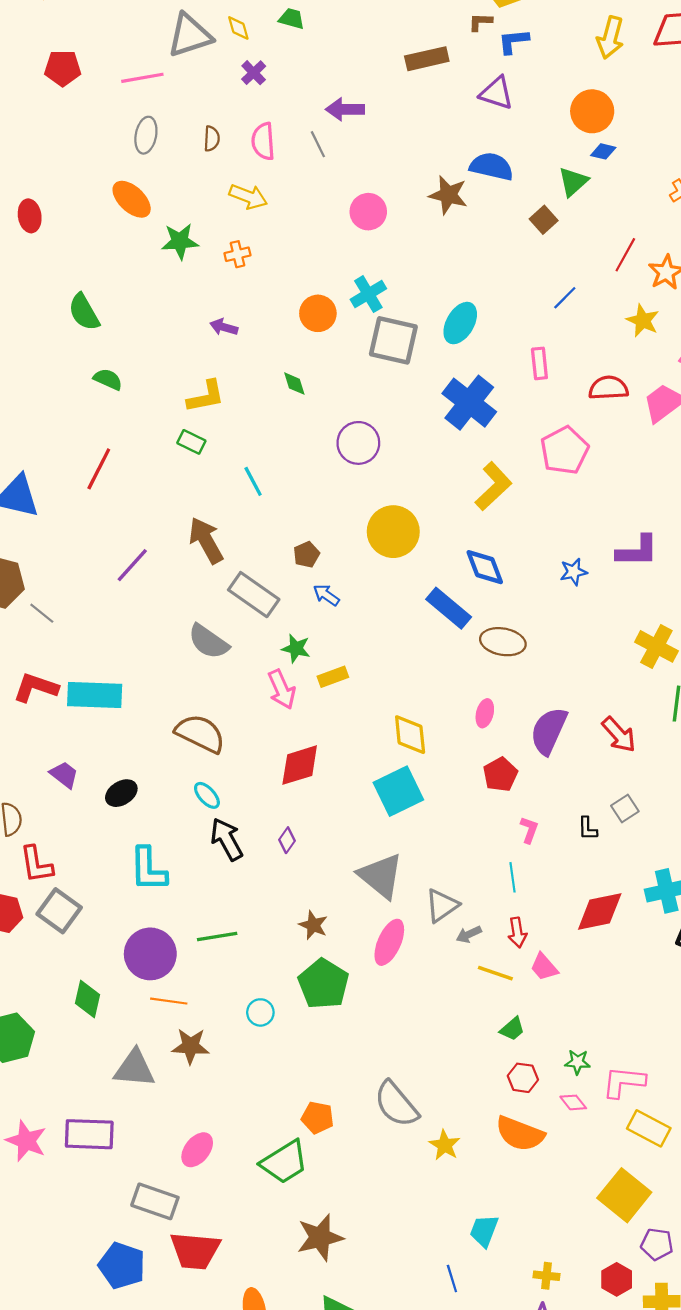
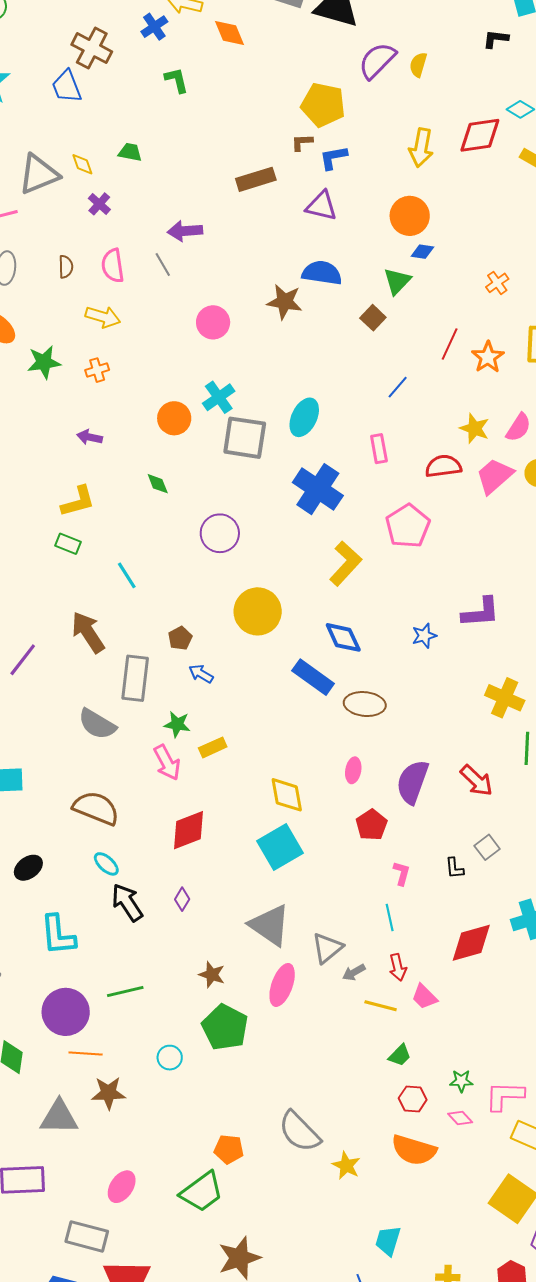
yellow star: (643, 321) -> (475, 428), moved
gray rectangle: (254, 595) -> (135, 678), turned 66

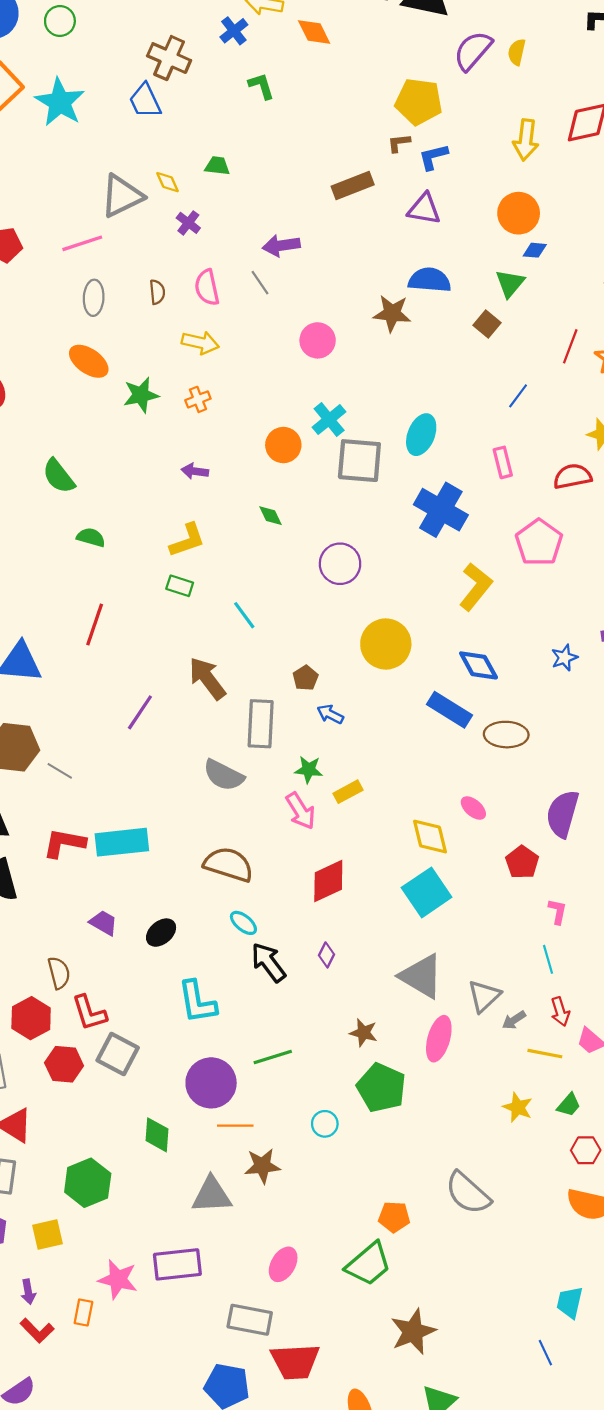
pink ellipse: (353, 770) -> (473, 808), moved, turned -55
yellow star: (346, 1166) -> (518, 1107), moved

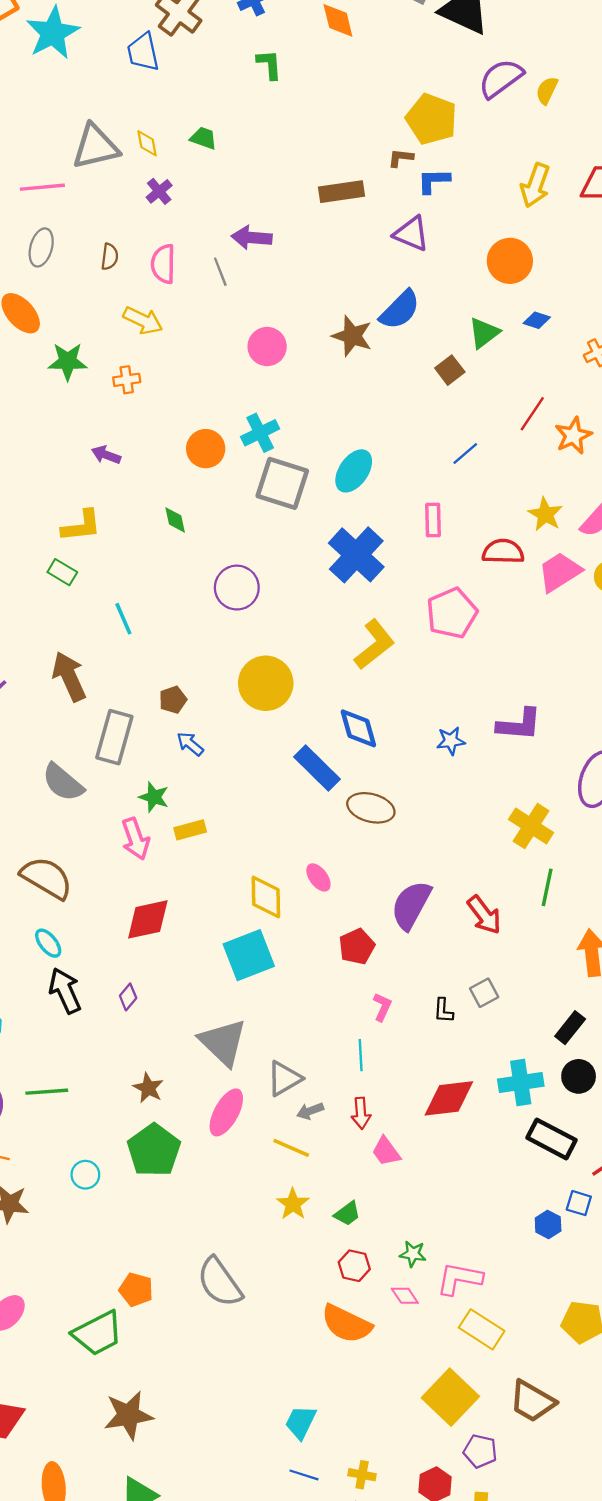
blue diamond: (535, 250) -> (537, 320), moved
blue semicircle: (430, 280) -> (400, 310), turned 117
yellow line: (545, 1054) -> (291, 1148), moved
blue line: (545, 1353) -> (304, 1475), moved, turned -60

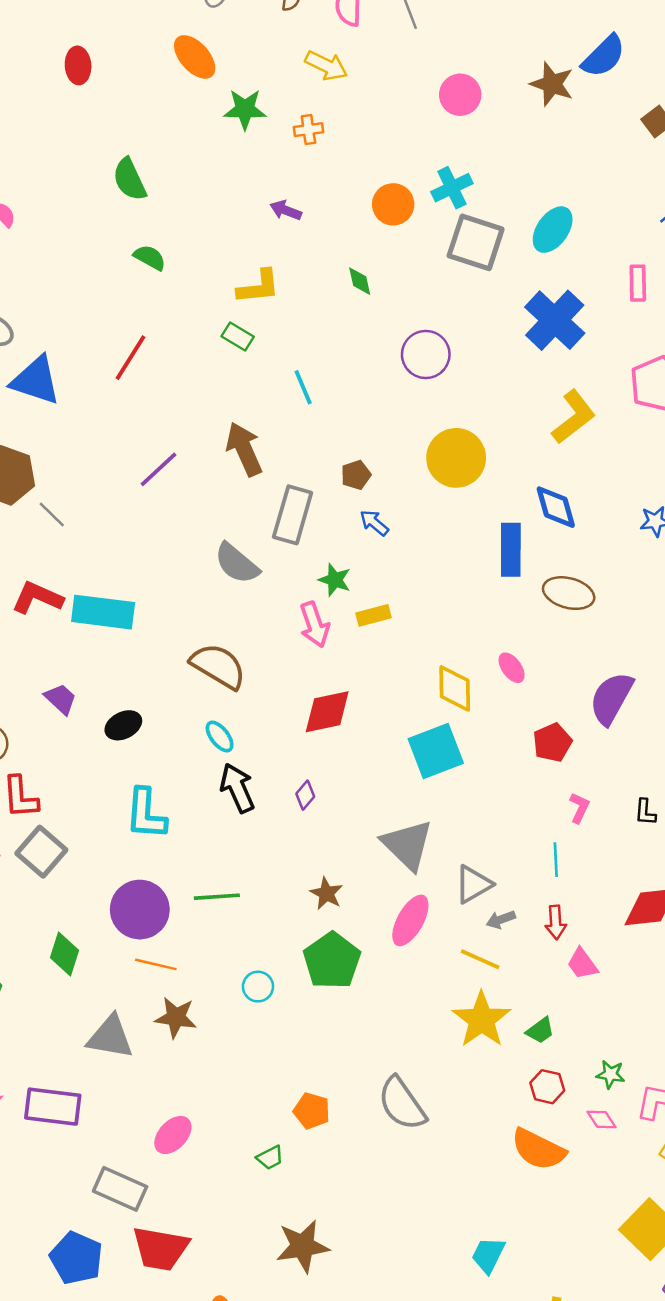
blue rectangle: (317, 768) -> (511, 550), turned 45
yellow star: (293, 1204) -> (482, 1020), size x1.6
green trapezoid: (98, 1333) -> (270, 1158), size x0.5

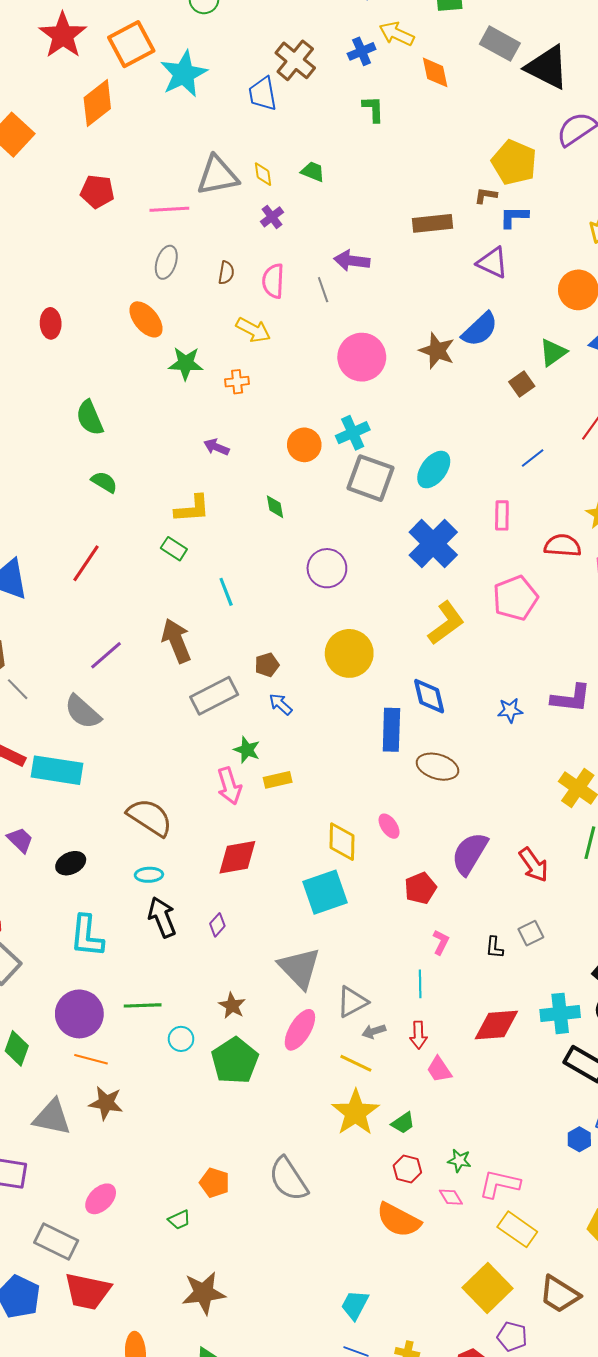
pink circle: (460, 95) -> (362, 357), size x1.4
gray rectangle: (293, 515) -> (214, 696), turned 45
gray semicircle: (237, 563) -> (83, 712), moved
cyan ellipse: (220, 737) -> (149, 875), turned -56
cyan circle: (258, 987) -> (181, 1039), moved

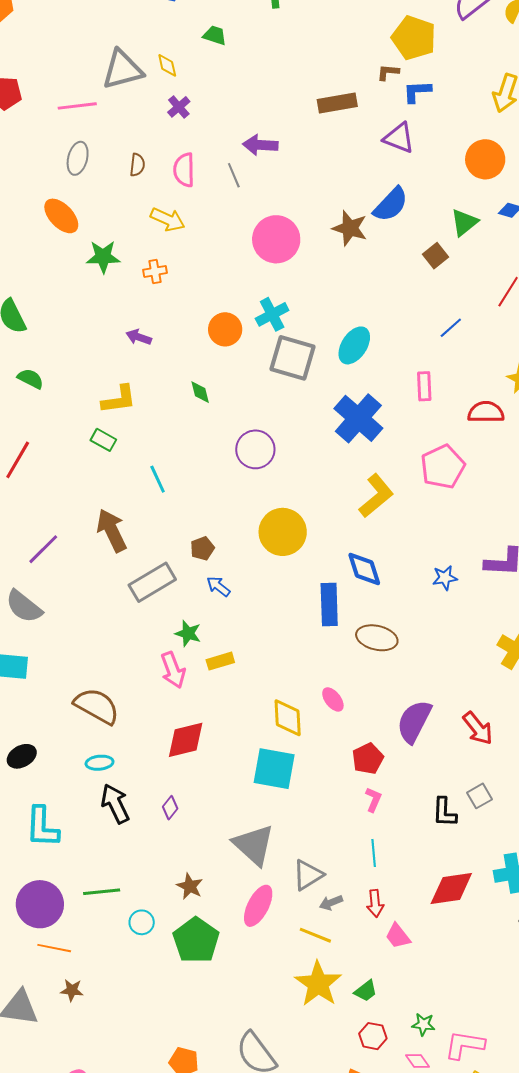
green trapezoid: (313, 172) -> (215, 35), moved
cyan square: (325, 892) -> (274, 769), turned 33
pink L-shape: (441, 942) -> (373, 800), moved
black L-shape: (494, 947) -> (444, 812), size x1.4
brown star: (106, 1103) -> (72, 990), size x0.7

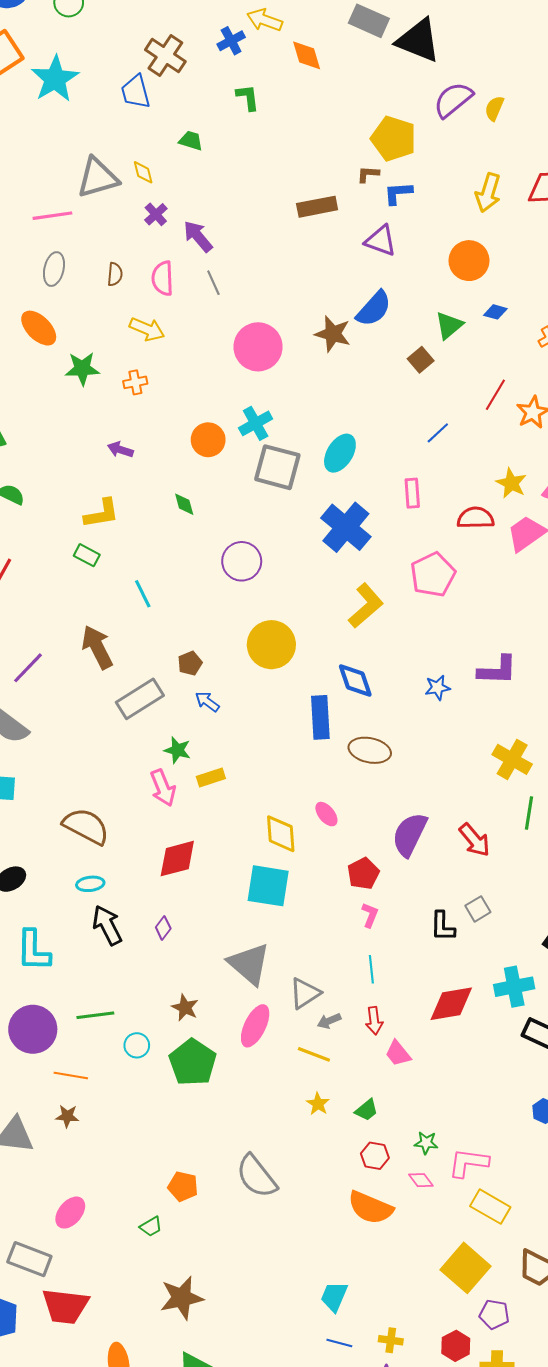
purple arrow: (260, 145) -> (198, 236), moved, turned 48
orange line: (54, 948) -> (71, 1076), moved
yellow star: (318, 984) -> (318, 1104), size x0.5

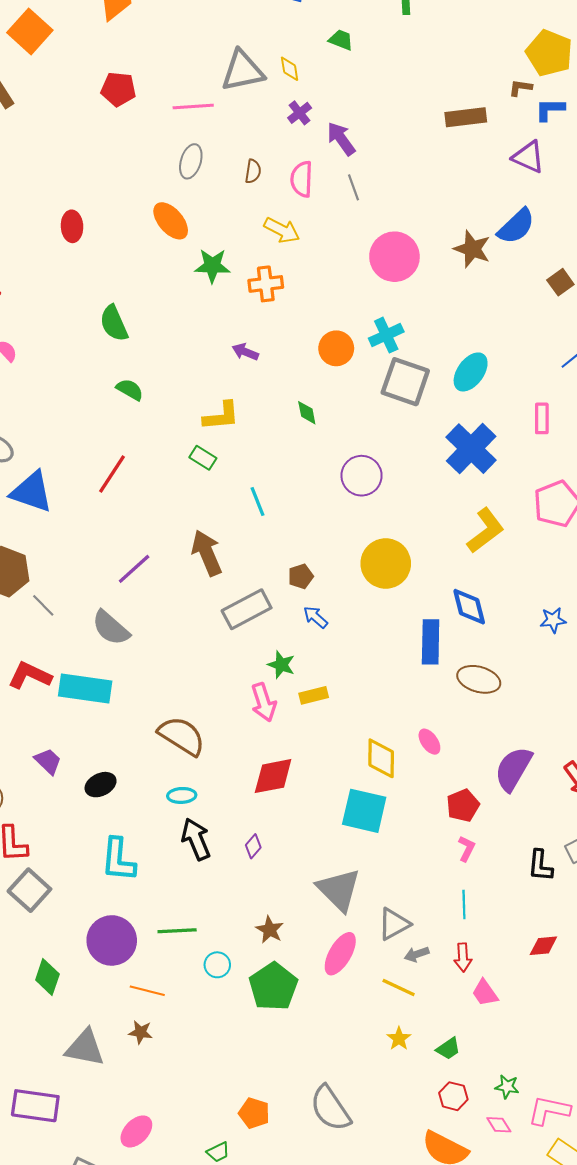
orange cross: (135, 382) -> (266, 284), size x1.4
red diamond: (451, 1004) -> (543, 946), size x0.6

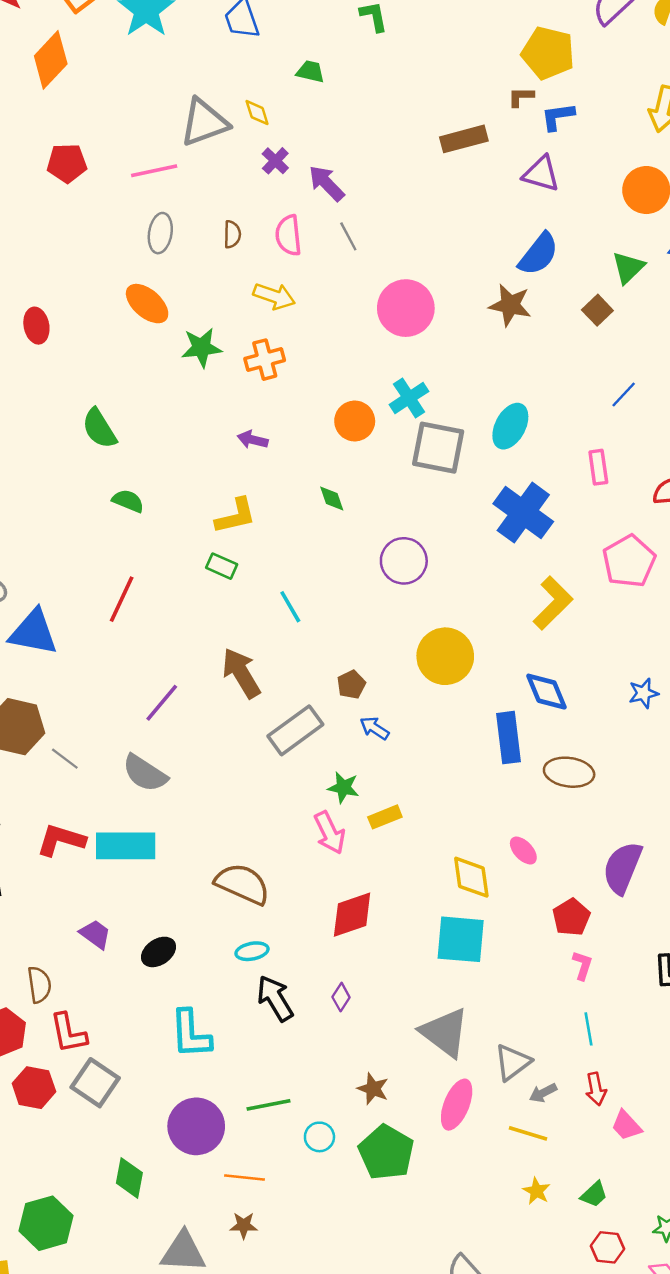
brown star: (472, 249) -> (510, 305), moved

